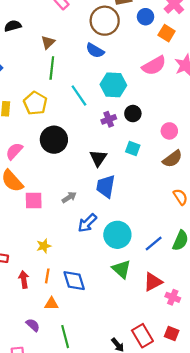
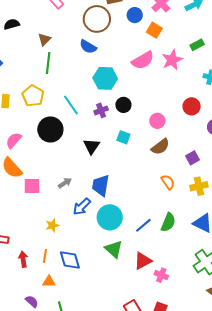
cyan line: (79, 96) -> (71, 105), moved
blue trapezoid: (106, 186) -> (101, 185), moved
yellow star: (44, 246) -> (52, 225), moved

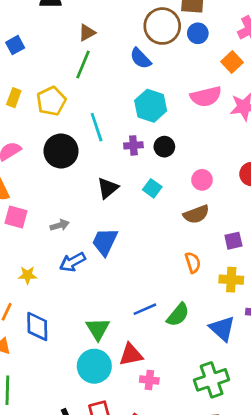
blue circle: (135, 15) -> (198, 33), moved
cyan circle: (110, 217) -> (94, 366), moved
pink cross: (161, 275) -> (149, 380), turned -32

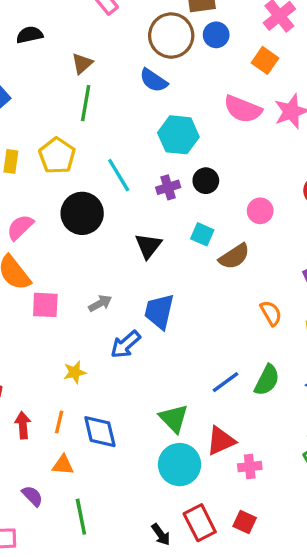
pink semicircle: (206, 97) -> (243, 109), turned 48
brown semicircle: (196, 214) -> (234, 256), moved

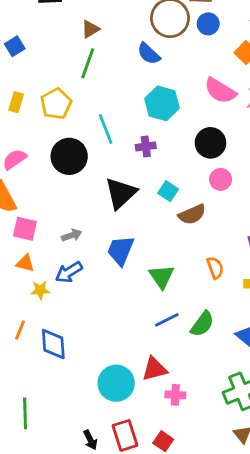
black circle: (206, 181) -> (210, 143), moved, size x1.4
black triangle: (148, 246) -> (121, 193), size x1.4
blue arrow: (125, 344) -> (69, 272), moved
green triangle: (174, 418) -> (162, 276), moved
orange triangle: (63, 465) -> (25, 263), moved

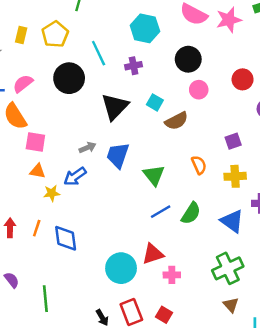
gray arrow: (72, 235) -> (88, 148), moved

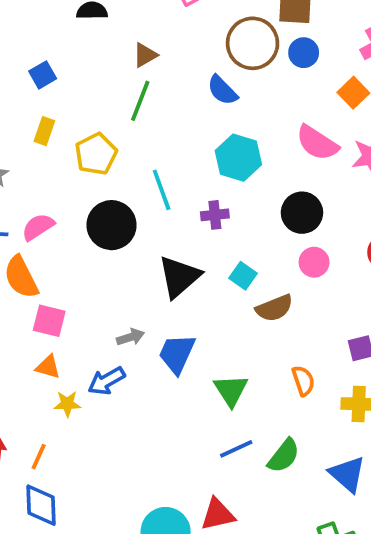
yellow rectangle: (21, 35) -> (44, 131), moved
blue diamond: (66, 238) -> (41, 505), moved

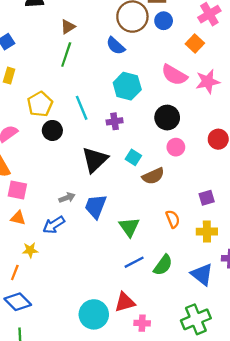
yellow pentagon: (96, 154) -> (40, 104), moved
black circle: (112, 225) -> (52, 130), size x0.7
yellow star: (67, 404) -> (30, 250), moved
blue diamond: (41, 505) -> (18, 302), turned -40

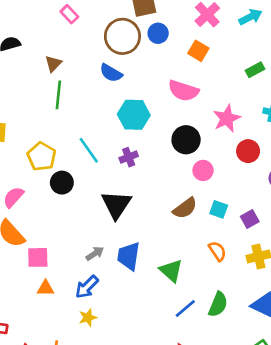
pink star: (208, 82) -> (227, 118), moved
cyan square: (133, 157) -> (219, 209), moved
yellow star: (30, 250) -> (88, 318), moved

